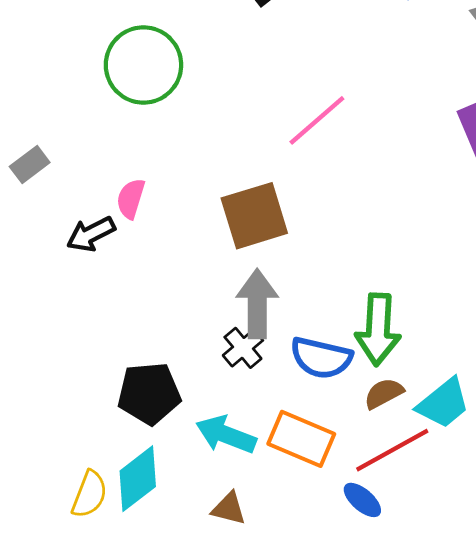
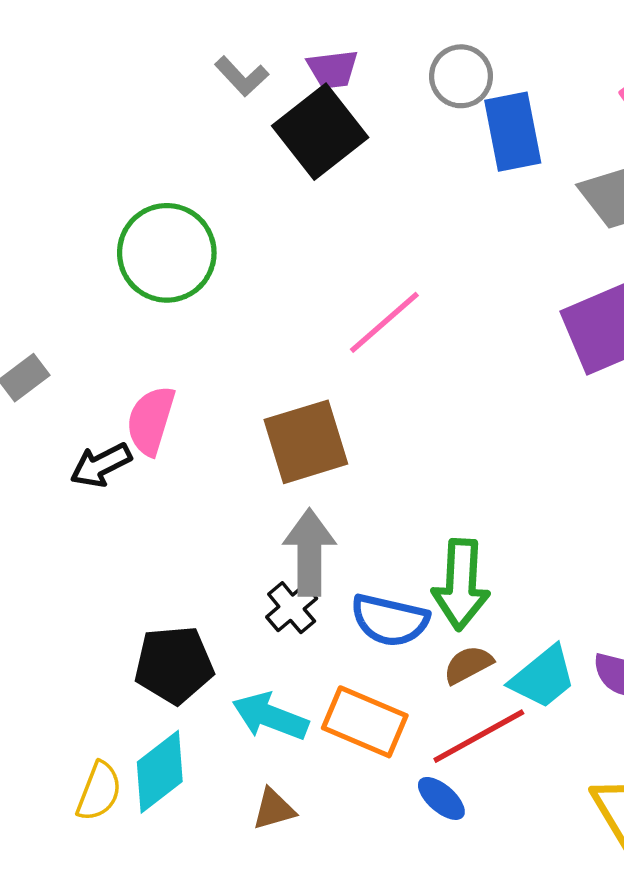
pink semicircle: (131, 199) -> (151, 420), size x1.4
brown triangle: (229, 509) -> (274, 809), turned -30

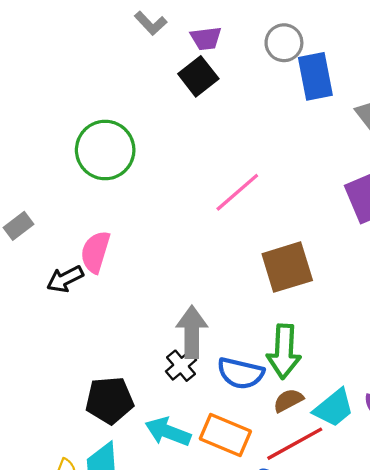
gray L-shape: (242, 76) -> (151, 23), moved
black square: (320, 132) -> (198, 76), size x0.7
brown square: (306, 442) -> (287, 267), moved

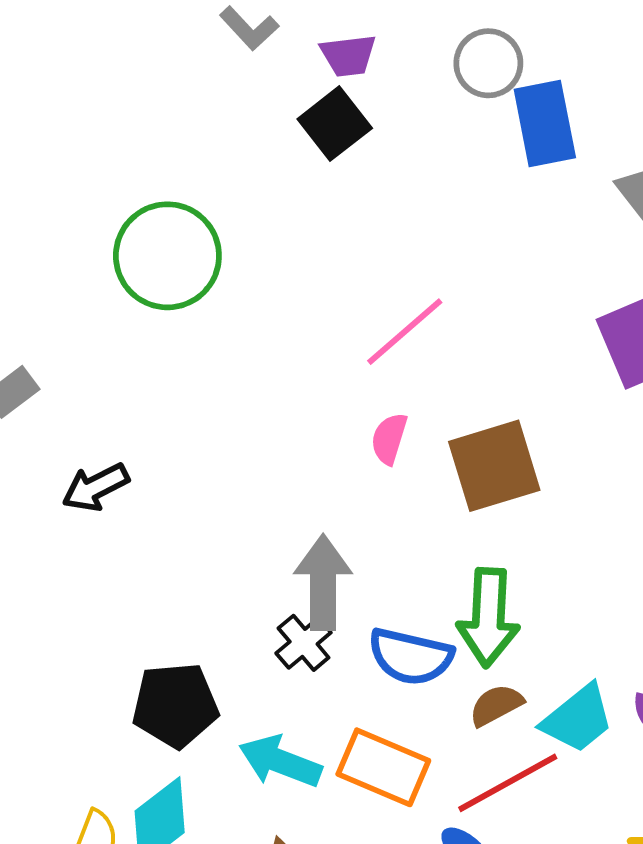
pink semicircle: (95, 252) -> (389, 439), moved, size x0.7

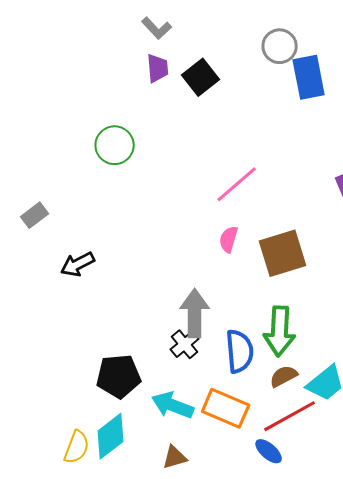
purple trapezoid: (348, 55) -> (158, 68), moved, turned -88
green circle: (167, 256) -> (115, 145), size x0.7
blue semicircle: (411, 656) -> (240, 351), turned -108

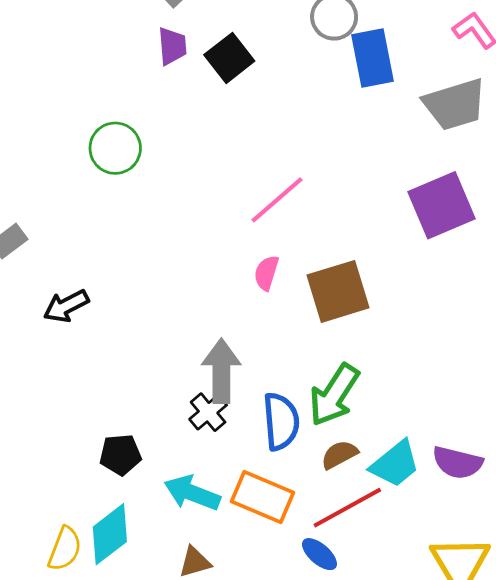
green arrow: (280, 331) -> (334, 395), turned 30
black pentagon: (119, 376) -> (120, 455), size x0.7

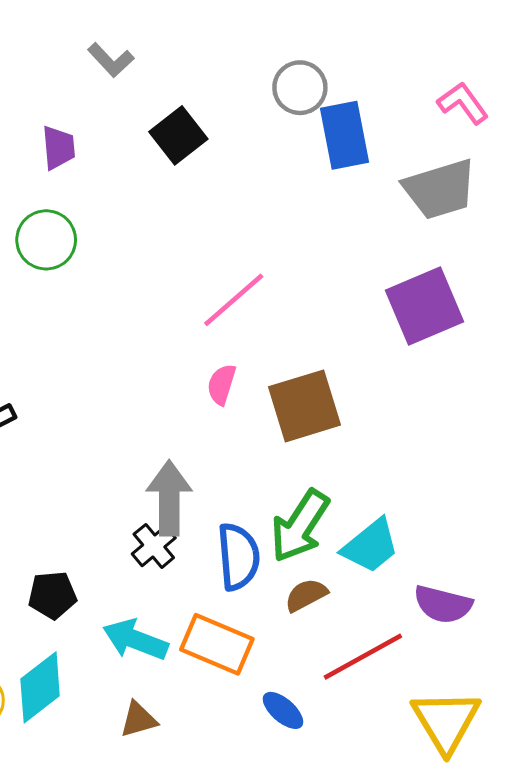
purple trapezoid: (172, 46) -> (58, 148), moved
cyan trapezoid: (395, 464) -> (371, 546), moved
red line: (347, 508) -> (363, 657), moved

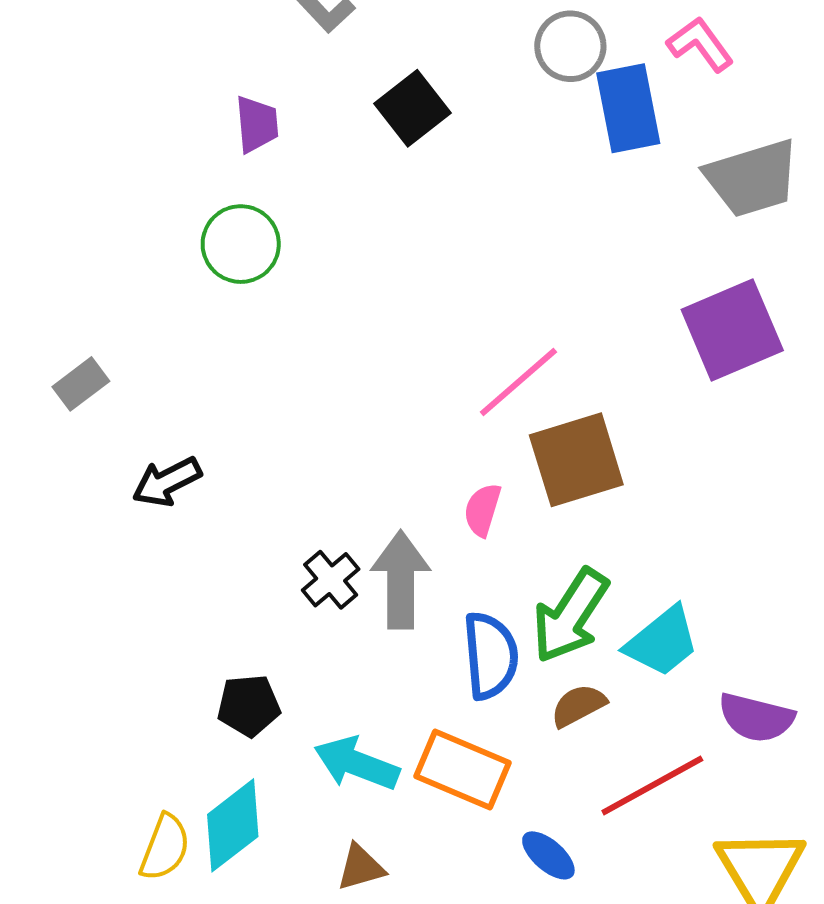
pink L-shape: (463, 103) -> (700, 44), moved
pink line: (234, 300) -> (518, 382), moved
pink semicircle: (221, 384) -> (482, 510), moved
black cross: (154, 546) -> (331, 580), moved

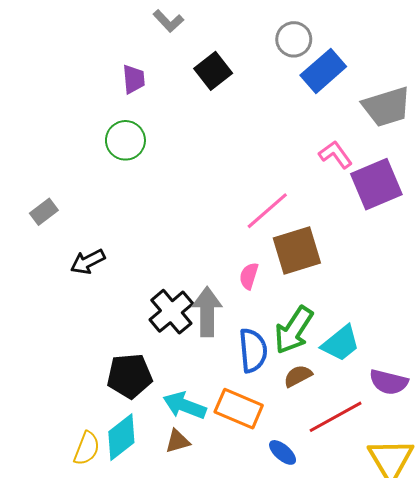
pink L-shape: (700, 44) -> (336, 155), moved
blue rectangle: (628, 108) -> (323, 71), turned 60
black cross: (331, 580) -> (171, 312), size x1.5
black pentagon: (249, 706) -> (130, 376), size x1.4
brown triangle: (361, 867) -> (177, 441), moved

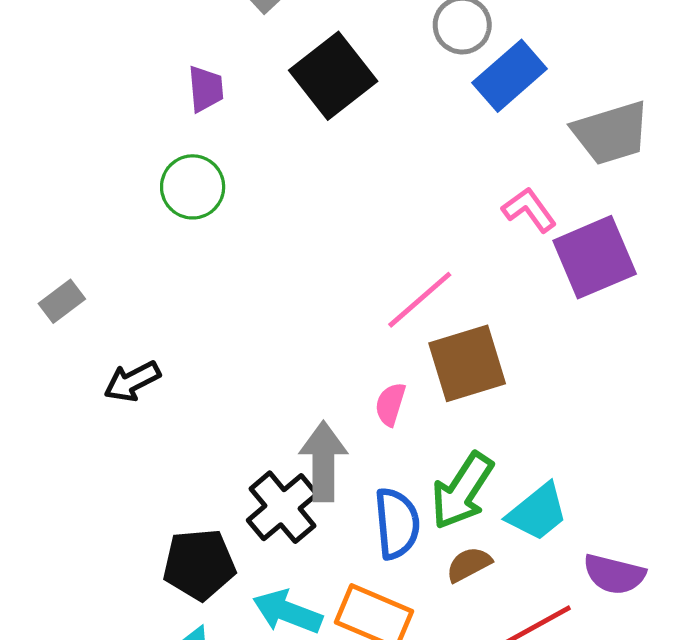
black square: (213, 71) -> (333, 76), size x1.4
black cross: (171, 312) -> (282, 507), moved

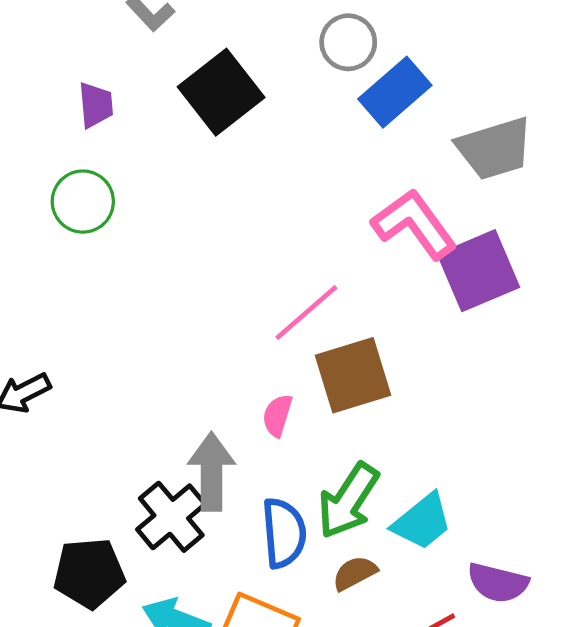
pink L-shape: (529, 210) -> (414, 224), size x1.6

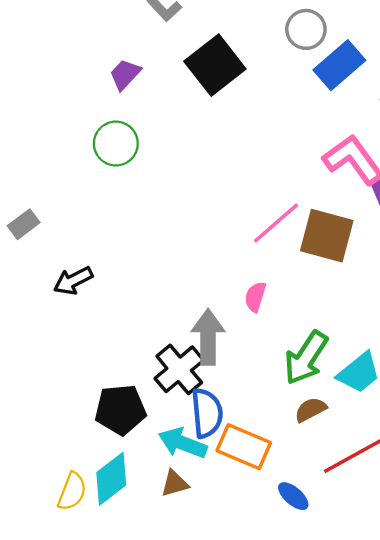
purple trapezoid: (96, 105) -> (125, 74), turned -132
brown square: (353, 375) -> (327, 236), moved, turned 32
blue semicircle: (284, 533) -> (207, 413), moved

